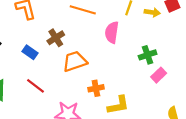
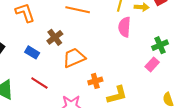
pink semicircle: (112, 32) -> (124, 27), moved
green cross: (148, 55) -> (160, 45), moved

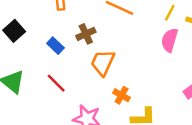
orange trapezoid: (74, 58) -> (103, 63), turned -55
orange cross: (95, 81) -> (122, 95), turned 32

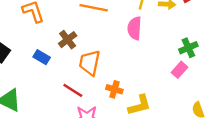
pink semicircle: (170, 40) -> (134, 28), moved
red line: (56, 83) -> (73, 90), moved

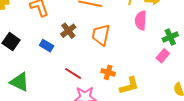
pink semicircle: (134, 28) -> (141, 20), moved
orange trapezoid: (90, 63) -> (101, 35), moved

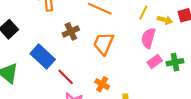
blue rectangle: (47, 46) -> (43, 56), moved, size x1.6
pink rectangle: (163, 56) -> (155, 61), moved

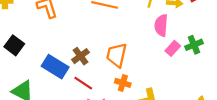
brown cross: (71, 31) -> (80, 56), moved
orange trapezoid: (104, 44) -> (117, 55), moved

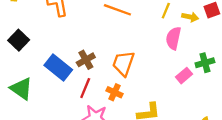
pink rectangle: (173, 48) -> (184, 76), moved
red line: (83, 83) -> (85, 88), turned 72
orange cross: (123, 83) -> (114, 92), moved

